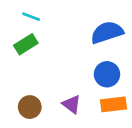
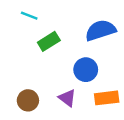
green rectangle: (26, 44) -> (49, 41), moved
blue circle: (107, 74) -> (86, 70), moved

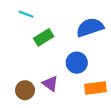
purple triangle: (67, 98) -> (50, 84), moved

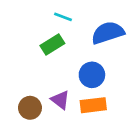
cyan line: (26, 14) -> (63, 17), moved
orange rectangle: (95, 88) -> (93, 105), moved

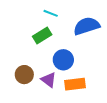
blue circle: (92, 75) -> (63, 60), moved
brown circle: (30, 108) -> (24, 75), moved

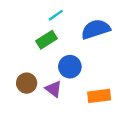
cyan line: (51, 13) -> (56, 15), turned -56
orange rectangle: (75, 84) -> (99, 96), moved

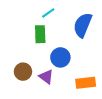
blue semicircle: (96, 29) -> (83, 25), turned -50
green rectangle: (46, 40) -> (40, 34), turned -60

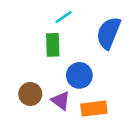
orange rectangle: (86, 83) -> (94, 109), moved

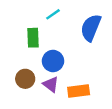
green rectangle: (53, 45) -> (33, 38), moved
blue circle: (79, 75) -> (53, 61), moved

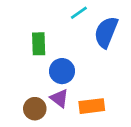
cyan line: (53, 14) -> (79, 13), moved
brown circle: (25, 79) -> (35, 109), moved

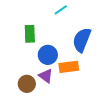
blue semicircle: (106, 32) -> (82, 40), moved
orange rectangle: (92, 106) -> (69, 67), moved

